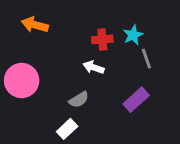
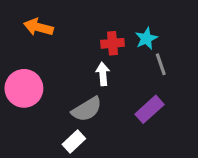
white arrow: (93, 67) -> (103, 74), turned 66
gray semicircle: (79, 100) -> (87, 109), size x1.4

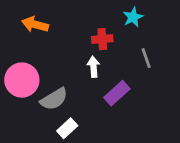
cyan star: (146, 38) -> (133, 17), moved
gray semicircle: (87, 109) -> (54, 99), moved
purple rectangle: (149, 109) -> (117, 93), moved

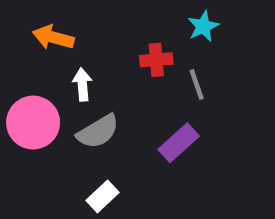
gray line: (146, 58) -> (197, 84), moved
white arrow: (93, 67) -> (82, 84), moved
gray semicircle: (54, 99) -> (98, 131), moved

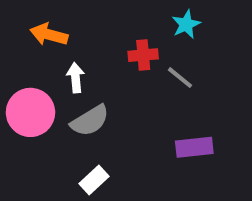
gray line: (197, 84) -> (180, 78), turned -32
purple rectangle: (179, 143) -> (194, 147), moved, turned 36

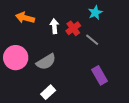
red cross: (143, 55) -> (73, 28), turned -32
white arrow: (76, 78) -> (54, 26), moved
purple rectangle: (194, 147) -> (99, 75), turned 66

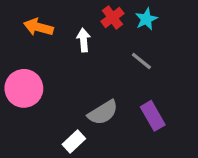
red cross: (73, 28) -> (112, 17), moved
gray semicircle: (46, 62) -> (103, 113), moved

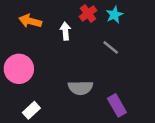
gray semicircle: (103, 113) -> (80, 88), turned 30
purple rectangle: (153, 116) -> (117, 105), moved
white rectangle: (74, 142) -> (31, 110), moved

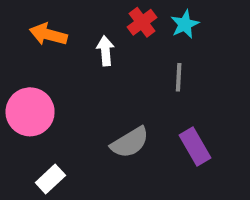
gray line: (111, 47) -> (179, 77), turned 54
gray semicircle: (80, 88) -> (130, 142), turned -30
purple rectangle: (117, 105) -> (195, 146), moved

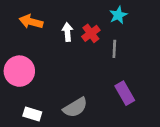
red cross: (142, 22) -> (91, 33), moved
gray semicircle: (130, 142) -> (75, 107), moved
white rectangle: (50, 179) -> (32, 114), turned 60

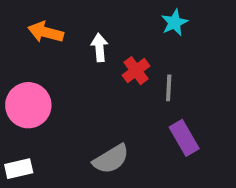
red cross: (91, 33) -> (136, 71), moved
gray line: (114, 49) -> (169, 88), moved
white rectangle: (32, 114) -> (19, 169), moved, turned -30

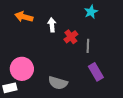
pink circle: (28, 105) -> (22, 69), moved
gray semicircle: (111, 159) -> (58, 83), turned 48

